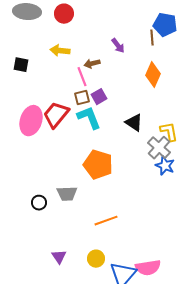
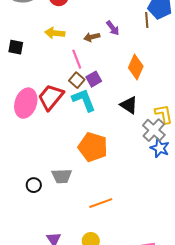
brown arrow: (92, 64) -> (92, 37), moved
orange diamond: (153, 75) -> (136, 67), moved
brown square: (82, 98) -> (77, 80), turned -35

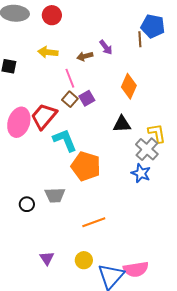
cyan L-shape: (84, 100) -> (65, 140), moved
black triangle: (129, 105) -> (122, 124), turned -36
blue star: (160, 148) -> (141, 173), moved

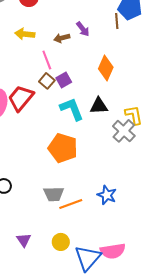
cyan L-shape: (65, 140) -> (72, 109), moved
blue star: (141, 173) -> (107, 195), moved
gray trapezoid: (55, 195) -> (54, 194), moved

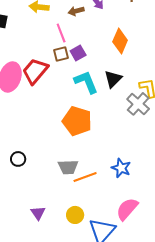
brown square: (47, 81) -> (61, 54), turned 35
black triangle: (99, 106) -> (113, 79), turned -42
pink semicircle: (113, 251) -> (127, 209), moved, turned 140

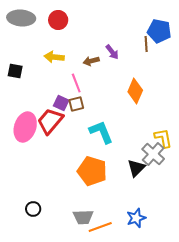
purple square: (78, 53) -> (61, 103), moved, turned -35
black triangle: (113, 79) -> (136, 168), moved
blue star: (121, 168) -> (136, 218), turned 30

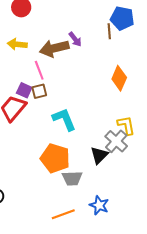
brown arrow: (91, 61) -> (54, 48), size x1.8
orange diamond: (135, 91) -> (119, 78), moved
gray trapezoid: (83, 217) -> (72, 178), moved
blue star: (136, 218) -> (99, 205), turned -30

